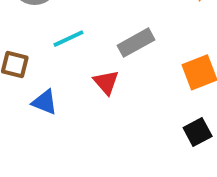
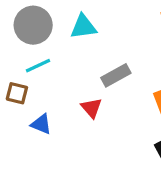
cyan line: (68, 39) -> (38, 66), moved

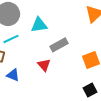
cyan triangle: (83, 27) -> (39, 25), moved

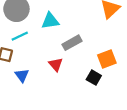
blue triangle: (13, 75) -> (22, 75), turned 32
black square: (90, 90) -> (94, 78), moved, turned -32

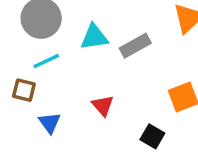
gray rectangle: (72, 43) -> (135, 46), moved
black square: (94, 78) -> (152, 136), moved

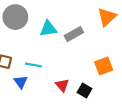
cyan line: (46, 61) -> (33, 65), moved, turned 35
red triangle: (103, 106) -> (62, 85), moved

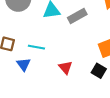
black square: (85, 90) -> (99, 71), moved

